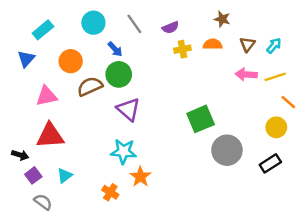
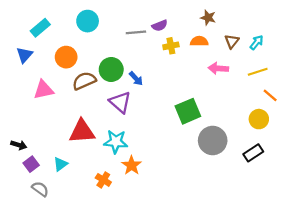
gray line: (134, 24) -> (136, 32), moved, turned -60
blue arrow: (115, 49) -> (136, 79), moved
pink arrow: (246, 74) -> (218, 68), moved
red triangle: (50, 136) -> (82, 131), moved

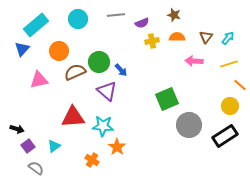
brown star: (208, 18) -> (174, 15), moved
cyan rectangle: (40, 28) -> (36, 25), size x1.4
gray line: (136, 32) -> (116, 15), moved
black rectangle: (253, 153) -> (225, 136), size x1.4

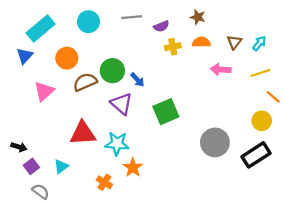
pink triangle: (39, 80) -> (44, 91), turned -30
green square: (167, 99) -> (166, 112), moved

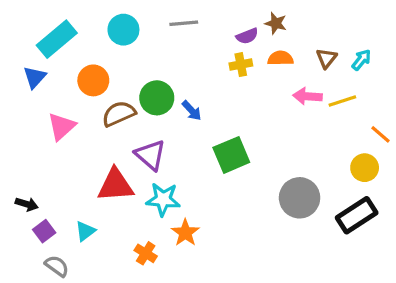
purple semicircle: (161, 26) -> (247, 36), moved
yellow line: (261, 73) -> (342, 101), moved
purple triangle: (121, 104) -> (150, 155), moved

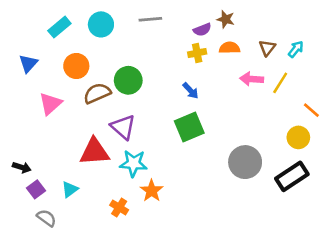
cyan rectangle: (57, 39) -> (59, 27), moved, size x0.7
yellow line: (342, 101) -> (280, 83), turned -40
blue arrow: (192, 111) -> (191, 91), moved

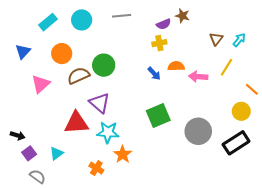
orange semicircle: (230, 48) -> (176, 66), moved
pink arrow: (252, 79) -> (198, 77), moved
green square: (189, 127) -> (158, 116), moved

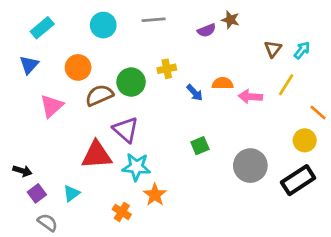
cyan rectangle: (48, 22) -> (42, 28), moved
yellow cross: (159, 43) -> (167, 69), moved
green square: (158, 116) -> (200, 146), size x0.6

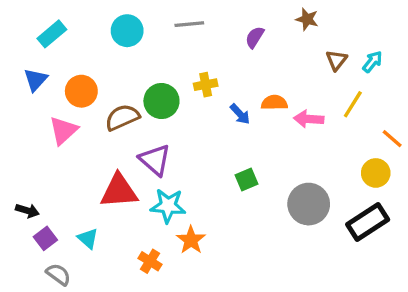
brown star: (230, 20) -> (307, 19), moved
purple semicircle: (207, 30) -> (255, 37), turned 144
orange circle: (78, 67) -> (81, 91), moved
cyan triangle: (71, 193) -> (88, 238), turned -42

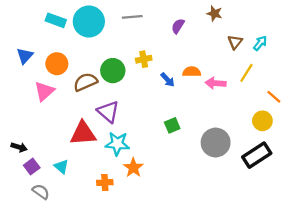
cyan circle: (127, 31) -> (89, 21), size x1.4
cyan rectangle: (52, 34) -> (56, 20), moved, turned 60
orange cross: (150, 261) -> (105, 183), turned -35

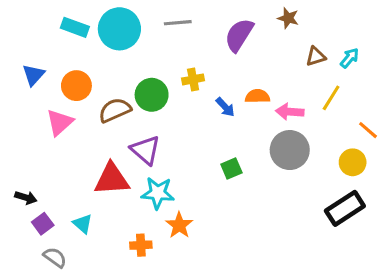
purple semicircle: (178, 26) -> (239, 35), size x1.6
brown triangle: (235, 42) -> (316, 56), turned 35
gray circle: (216, 143) -> (290, 150), moved

